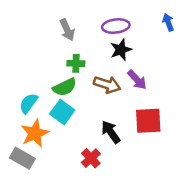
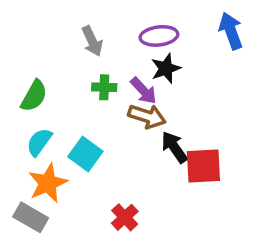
blue arrow: (168, 22) -> (231, 31), size x1.5
purple arrow: (137, 80) -> (144, 91), moved
green semicircle: (65, 87) -> (34, 96), moved, turned -35
black arrow: (111, 132) -> (174, 147), moved

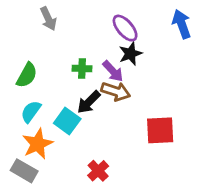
purple ellipse: (159, 36) -> (125, 28), turned 56
gray arrow: (92, 41) -> (48, 19), moved
black arrow: (174, 147) -> (89, 102), moved, turned -100

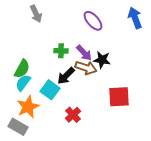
black star: (130, 54) -> (102, 60), moved, turned 30
green semicircle: (27, 75) -> (22, 69), moved
red cross: (98, 171) -> (73, 115), moved

